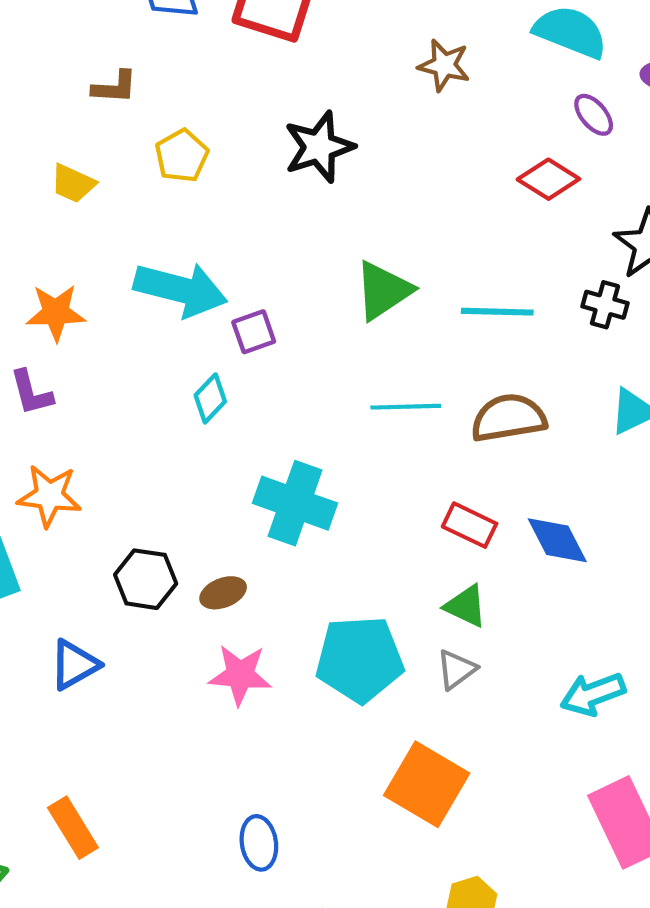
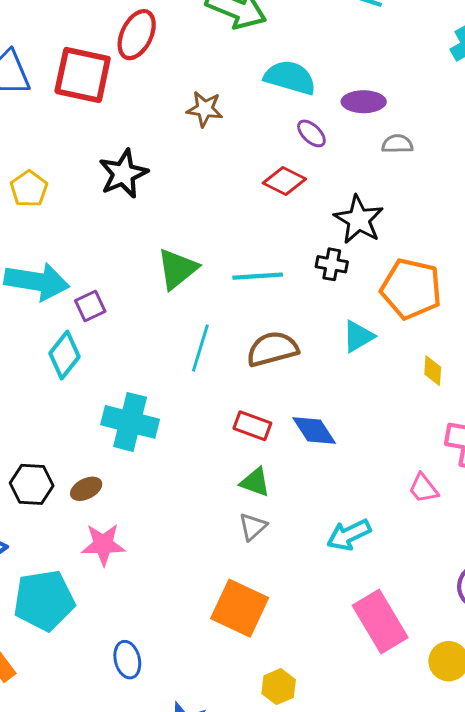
cyan diamond: (210, 398) -> (65, 355), size x1.4
cyan line: (406, 407) -> (200, 348), turned -66
cyan pentagon: (360, 659) -> (44, 600), moved

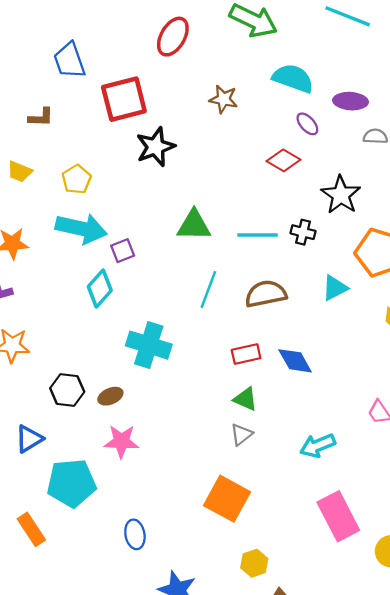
red square: (83, 75) -> (124, 99), moved, turned -30
yellow pentagon: (29, 189) -> (77, 179), moved
black cross: (332, 264) -> (303, 232), moved
green triangle: (177, 269) -> (194, 225), turned 36
red rectangle: (252, 426) -> (246, 354), turned -36

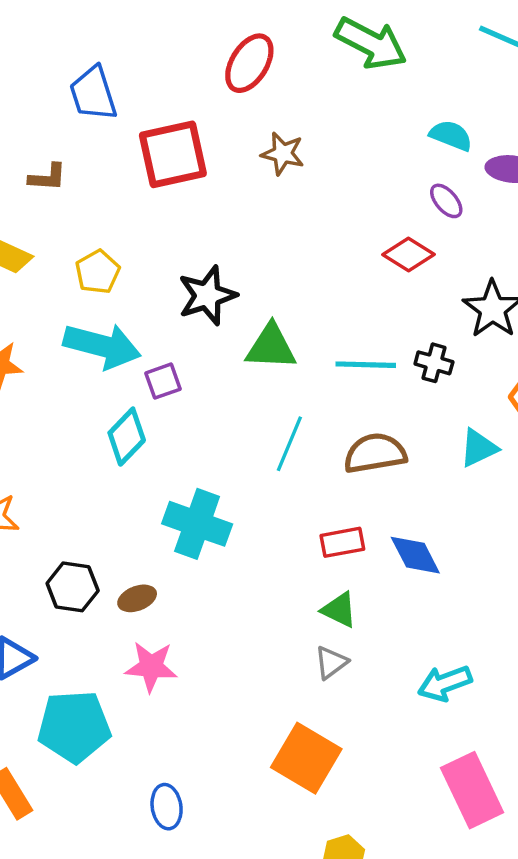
cyan semicircle: (293, 78) -> (451, 135), moved, size x0.7
brown star: (223, 99) -> (283, 154), moved
black star: (155, 147) -> (207, 295), moved

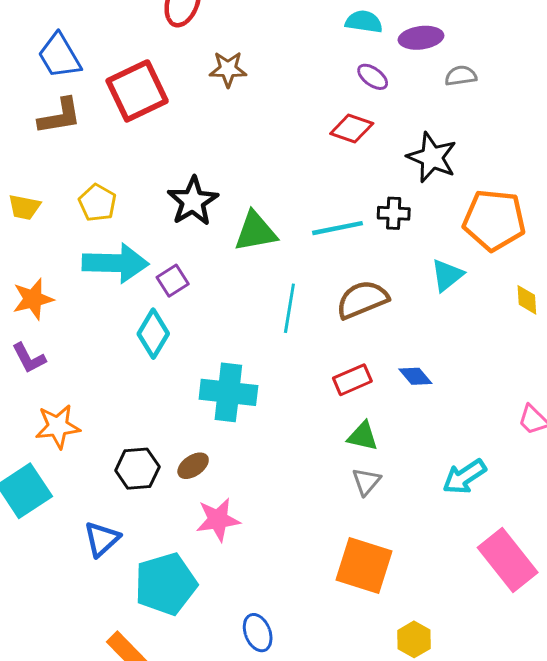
brown L-shape: (47, 177) -> (60, 116), moved, size x1.4
blue diamond: (415, 555) -> (415, 376), size x0.7

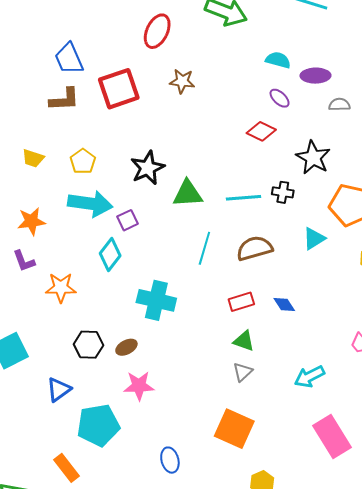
orange star: (58, 426) -> (61, 288), moved
blue ellipse: (258, 633) -> (170, 460), moved

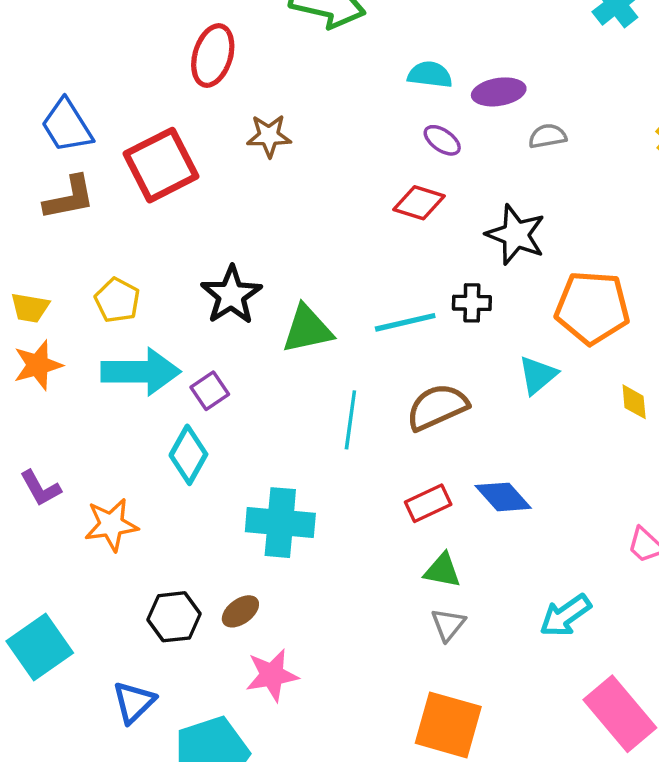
orange star: (31, 221) -> (38, 365), moved
blue diamond: (284, 304) -> (503, 497), size x1.4

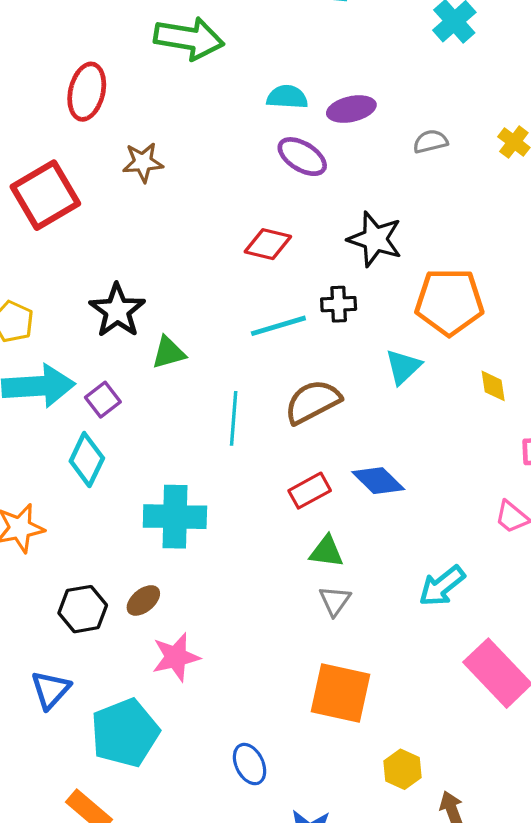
gray semicircle: (548, 136) -> (430, 141), moved
purple ellipse: (442, 140) -> (302, 157), size x1.4
red diamond: (419, 203) -> (268, 244), moved
green triangle: (307, 329) -> (168, 353), moved, size x0.7

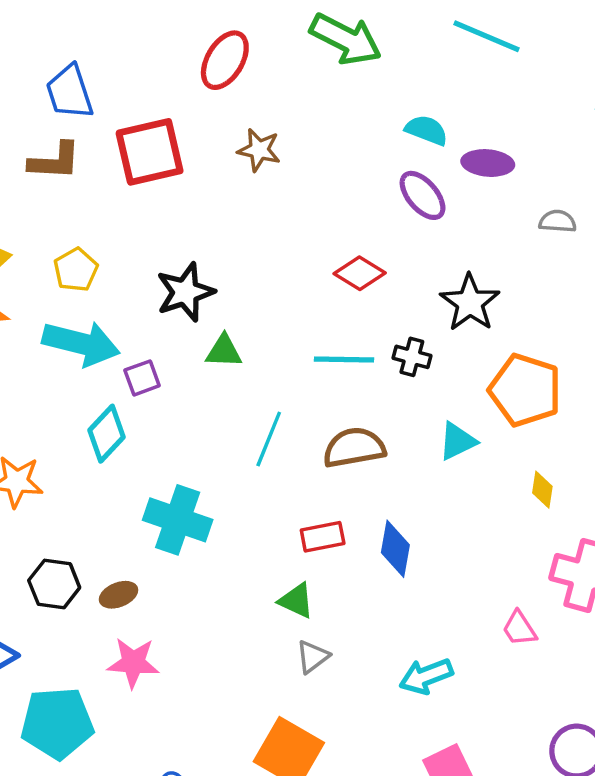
blue diamond: (378, 481) -> (395, 549), turned 38
green triangle: (326, 552) -> (296, 601), moved

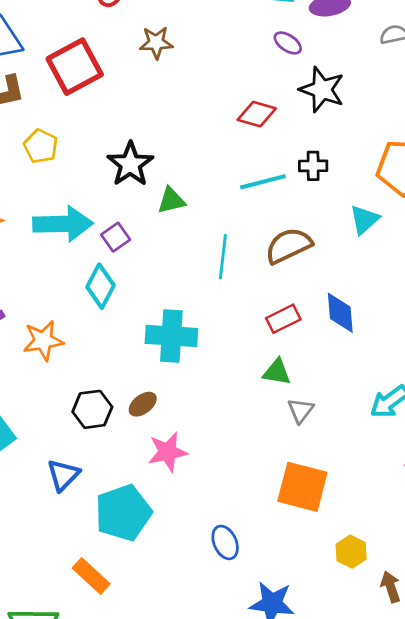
purple ellipse: (423, 195) -> (288, 43), size x0.7
yellow pentagon: (76, 270) -> (41, 146), moved
black star: (470, 303) -> (322, 90), moved

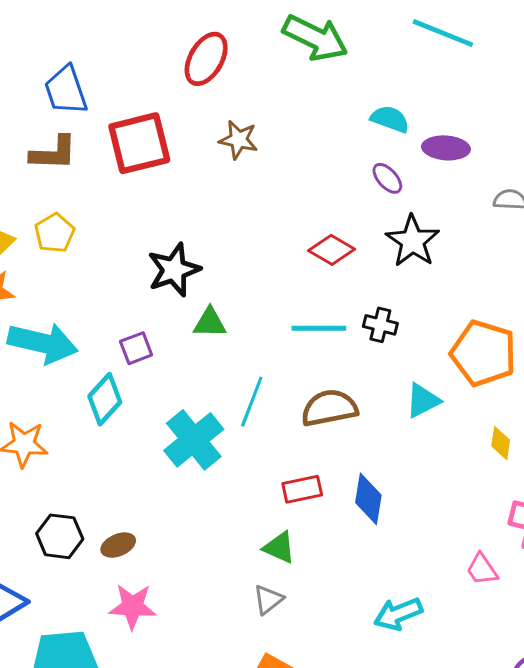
yellow pentagon: (41, 146) -> (55, 233), moved
cyan arrow: (63, 224) -> (43, 343), moved
cyan cross: (171, 336) -> (194, 440), moved, turned 33
gray triangle: (301, 410) -> (268, 600), moved

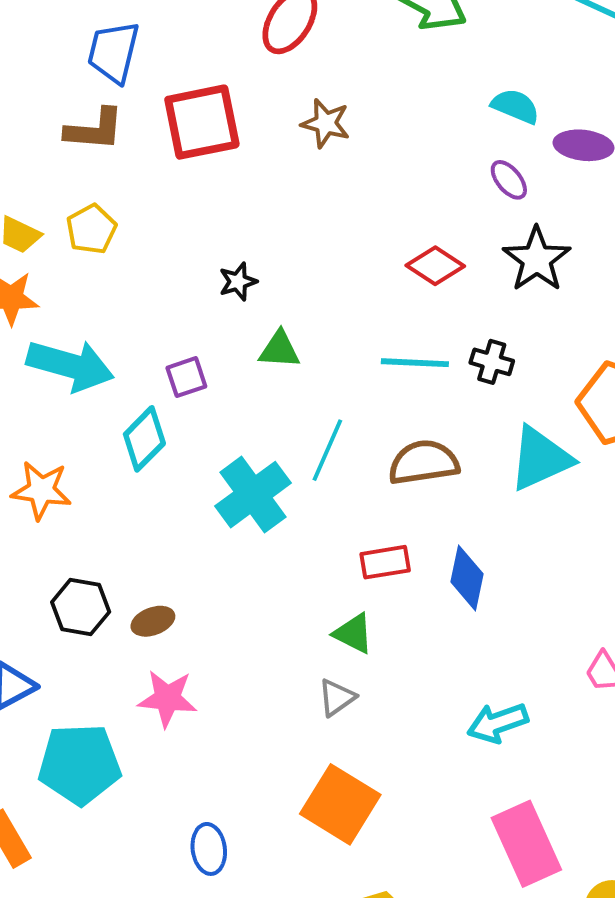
blue trapezoid: (66, 90) -> (113, 52), turned 30
black star: (174, 270) -> (238, 282), size x0.6
cyan triangle: (423, 401) -> (540, 459), size x1.5

